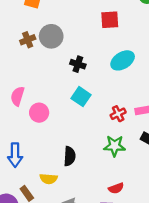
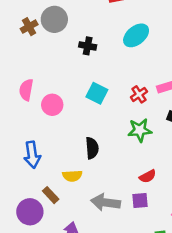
cyan square: (81, 97) -> (97, 93), moved

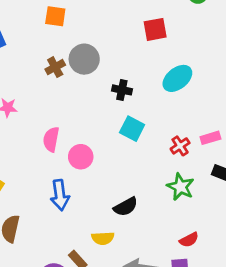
cyan square: (97, 93) -> (132, 129), moved
green star: (140, 130) -> (180, 187), turned 30
black semicircle: (92, 148) -> (126, 207), turned 65
blue arrow: (32, 155) -> (60, 195), moved

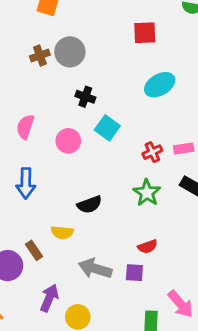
black cross: (122, 90) -> (85, 97), moved
pink circle: (81, 157) -> (68, 141), moved

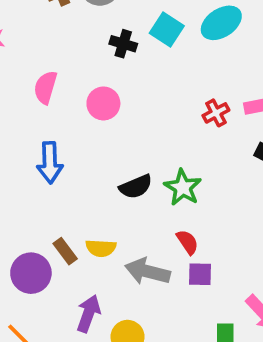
cyan square: (107, 128) -> (167, 29), moved
green star: (147, 193) -> (183, 187), moved
yellow semicircle: (62, 232) -> (101, 248), moved
red semicircle: (147, 247) -> (187, 242), moved, turned -102

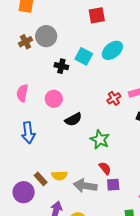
black semicircle: (136, 187) -> (73, 119), moved

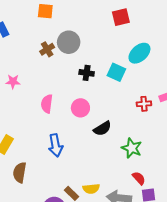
cyan square: (84, 56) -> (116, 72), moved
red cross: (114, 98) -> (144, 104), turned 32

